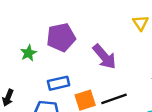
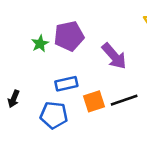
green star: (28, 53) -> (40, 44), moved

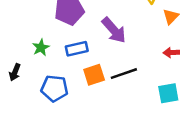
green star: (40, 44) -> (41, 48), moved
blue rectangle: (66, 84) -> (77, 49), moved

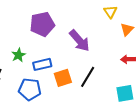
blue rectangle: (77, 49) -> (42, 64), moved
black line: (124, 74) -> (88, 77), turned -40

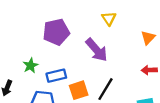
yellow triangle: (110, 12) -> (109, 19), moved

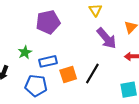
purple arrow: (97, 50) -> (106, 38), moved

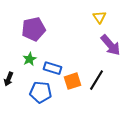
purple pentagon: (48, 22) -> (34, 29), moved
blue rectangle: (48, 61) -> (53, 68), turned 30

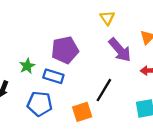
purple pentagon: (34, 29) -> (65, 50), moved
orange square: (73, 81) -> (82, 112), moved

